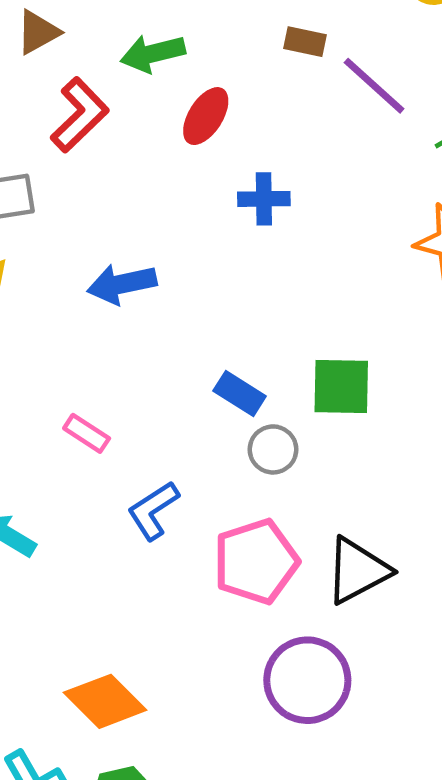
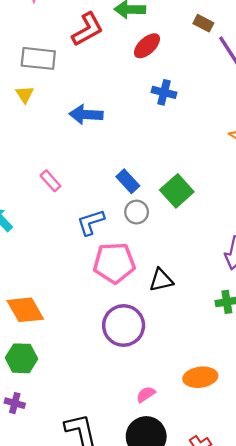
green square: (341, 386) -> (177, 191), turned 32
blue L-shape: (153, 510) -> (91, 222), moved
black triangle: (357, 571) -> (161, 280), size x0.7

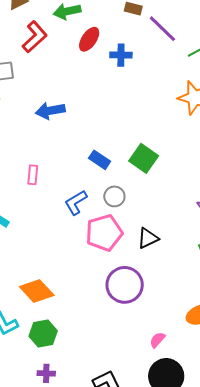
blue cross: (164, 92) -> (121, 55), moved
pink rectangle: (50, 181) -> (33, 175), turned 60
gray circle: (137, 212) -> (114, 196), moved

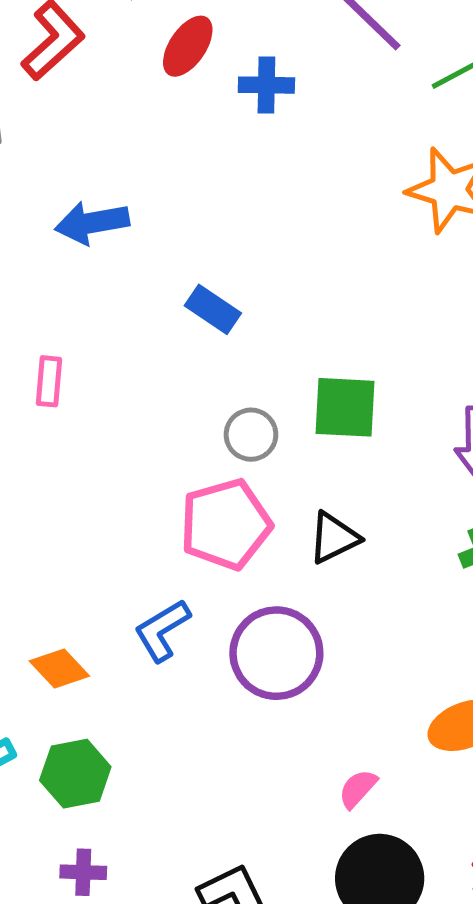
green square: (144, 158) -> (345, 407), moved, turned -32
blue rectangle: (100, 160) -> (213, 309), moved
blue L-shape: (76, 202) -> (162, 630), moved
orange diamond: (37, 291) -> (59, 668), size x0.7

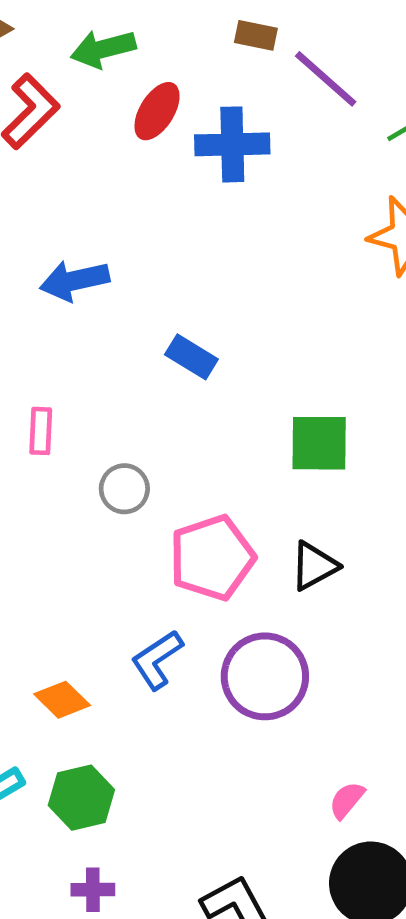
blue cross: (266, 85) -> (232, 144), size x1.4
gray circle: (251, 435) -> (124, 489), moved

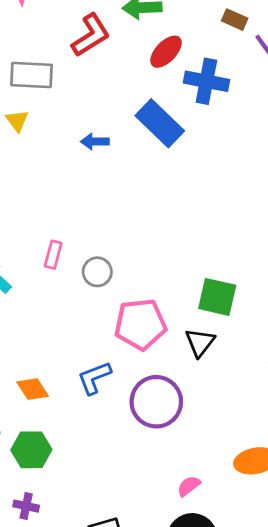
blue arrow: (74, 281) -> (95, 142), size x0.7
blue rectangle: (191, 357) -> (160, 123), moved, size x1.6
pink rectangle: (41, 431) -> (53, 255), moved
green square: (319, 443) -> (217, 297), moved
black triangle: (314, 566) -> (200, 342), turned -36

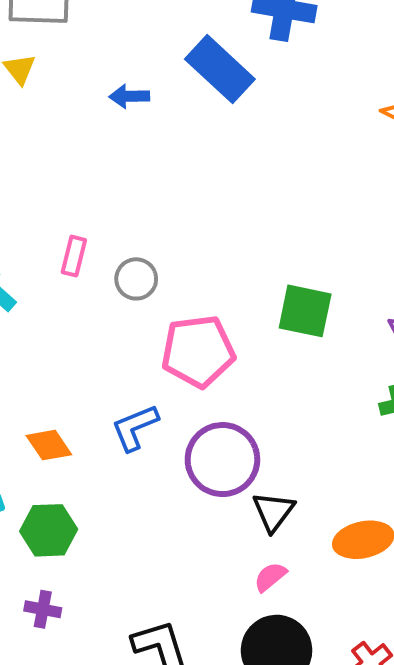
black triangle: (200, 342) -> (273, 512), moved

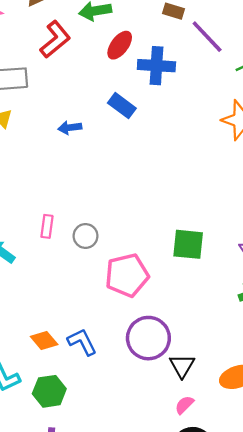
blue rectangle: (220, 69) -> (122, 106), size x0.7
blue L-shape: (135, 428) -> (82, 342), moved, turned 92

